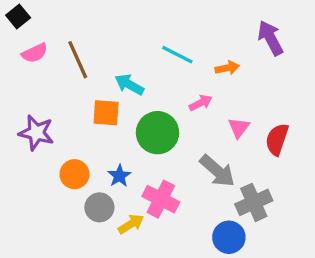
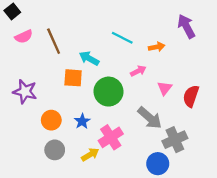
pink cross: (161, 199) -> (111, 137), turned 30
gray circle: (99, 207) -> (55, 150), moved

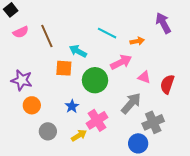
pink arrow: (138, 71) -> (121, 62), size x1.5
pink triangle: (165, 88) -> (144, 77), turned -48
gray arrow: (150, 118) -> (131, 103), turned -90
orange circle: (51, 120) -> (32, 105), moved

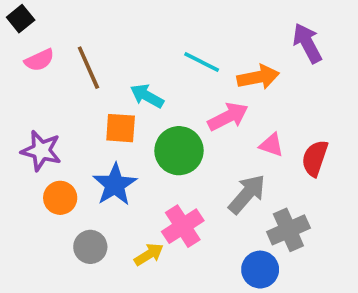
orange arrow: (137, 41) -> (258, 77), size x1.5
blue star: (72, 106) -> (115, 185), moved, size x1.6

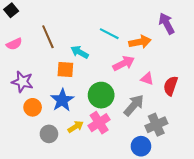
pink semicircle: (39, 60) -> (14, 44), moved
green circle: (179, 151) -> (101, 95), moved
yellow arrow: (149, 254) -> (76, 127), moved

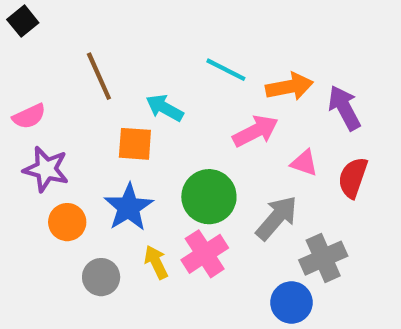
purple arrow: (167, 23) -> (344, 108), moved
pink semicircle: (14, 44) -> (29, 116), moved
yellow arrow: (76, 127) -> (156, 262), turned -84

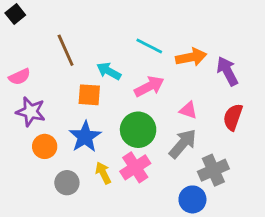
pink arrow: (256, 131) -> (149, 86), moved
pink triangle: (304, 163) -> (188, 110), moved

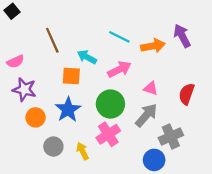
purple arrow: (227, 71) -> (182, 36), moved
yellow arrow: (103, 173) -> (83, 151), moved

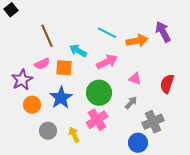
pink semicircle: (15, 62) -> (42, 64), moved
purple star: (24, 89) -> (22, 80), turned 30
gray arrow: (146, 115) -> (131, 103), size x0.6

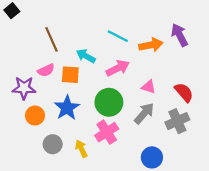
purple star: (22, 80) -> (24, 88), turned 30
red semicircle: (167, 84) -> (184, 92), turned 120
gray arrow: (131, 103) -> (144, 113), size x1.5
gray cross: (153, 122) -> (177, 121), moved

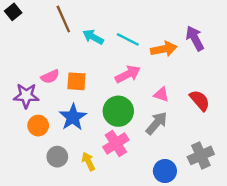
brown line: (52, 39) -> (63, 19), moved
cyan arrow: (86, 56) -> (93, 37), moved
gray cross: (177, 121) -> (201, 155), moved

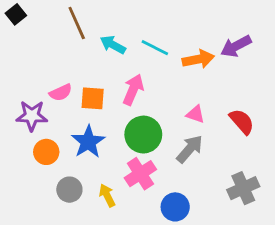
purple arrow: (195, 38) -> (236, 46), turned -90
pink arrow: (128, 74) -> (133, 90), moved, turned -40
blue circle: (165, 171) -> (175, 207), moved

